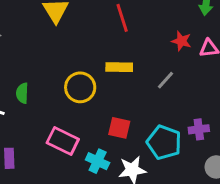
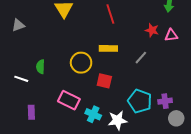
red square: (119, 128) -> (104, 81), moved
purple cross: (199, 129) -> (165, 101), moved

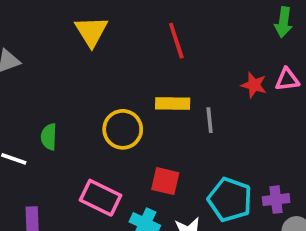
red star: (152, 30) -> (254, 85), moved
gray line: (141, 58) -> (210, 120), moved, turned -48
red square: (104, 81) -> (165, 181), moved

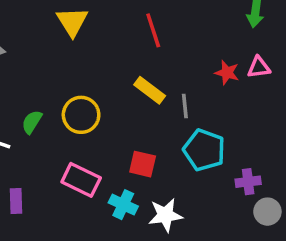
yellow rectangle: (173, 103) -> (150, 90), turned 36
yellow circle: (123, 129) -> (81, 115), moved
green semicircle: (49, 137) -> (32, 122), turned 30
cyan pentagon: (230, 200) -> (204, 150), moved

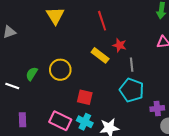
red star: (227, 73) -> (119, 45), moved
gray line: (185, 106) -> (132, 65), moved
red square: (143, 164) -> (85, 97), moved
pink rectangle: (81, 180) -> (60, 121), moved

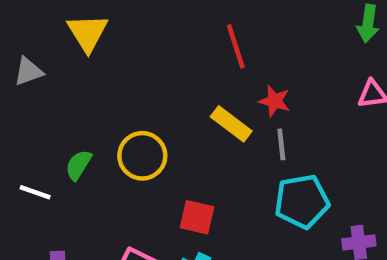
yellow triangle: (55, 16) -> (88, 33), moved
gray line: (132, 65) -> (281, 144), moved
cyan pentagon: (132, 90) -> (302, 201), turned -30

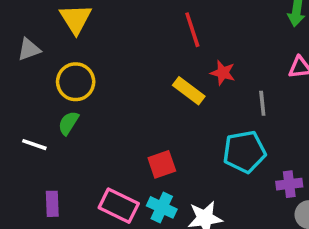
gray line: (281, 144) -> (262, 103), moved
yellow circle: (142, 156) -> (76, 82), moved
red square: (197, 217) -> (162, 164), turned -32

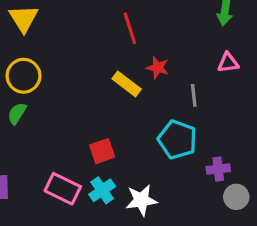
cyan pentagon: (244, 152) -> (177, 140), turned 30
cyan cross: (162, 207) -> (102, 190), turned 30

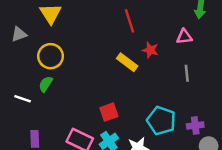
pink triangle: (228, 63) -> (184, 37), moved
gray line: (194, 95) -> (187, 73), moved
cyan pentagon: (177, 140) -> (161, 121), moved

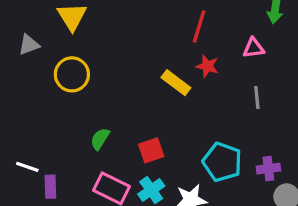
red line: (130, 21) -> (199, 27), moved, turned 35
green semicircle: (46, 84) -> (100, 139), moved
white line: (23, 99) -> (27, 167), moved

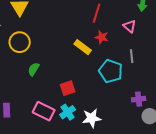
pink triangle: (254, 48) -> (130, 26), turned 48
green semicircle: (100, 139) -> (34, 69), moved
cyan pentagon: (222, 162) -> (111, 71), moved

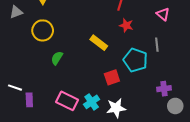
pink triangle: (130, 26) -> (163, 14), moved
yellow rectangle: (83, 47) -> (99, 43), moved
red square: (68, 88) -> (112, 77), moved

